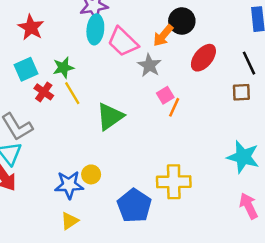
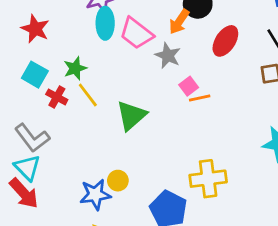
cyan square: (26, 69) -> (35, 75), turned -30
orange line: (174, 107) -> (200, 98), turned 60

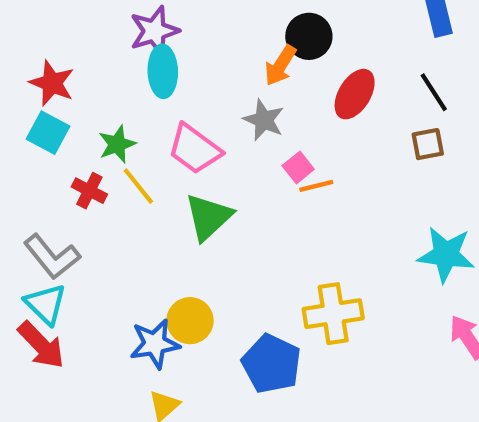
pink trapezoid: (136, 33) -> (194, 149), moved
cyan square: (35, 75) -> (48, 133), moved
yellow circle: (118, 181) -> (190, 321), size x1.4

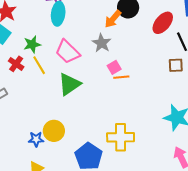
red ellipse: (355, 94) -> (163, 23), moved
blue star: (155, 344) -> (36, 139), size x0.7

